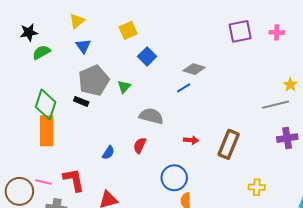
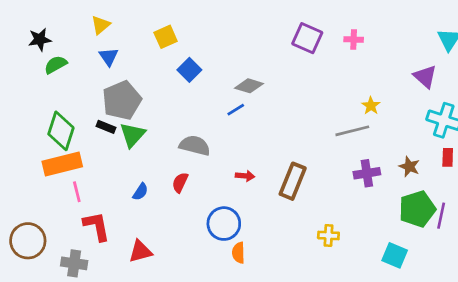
purple square: (240, 31) -> (307, 38), turned 35
green triangle: (124, 87) -> (132, 135), moved, size x1.5
orange rectangle: (47, 131) -> (62, 164), turned 76
pink line: (43, 182) -> (77, 192), moved, turned 63

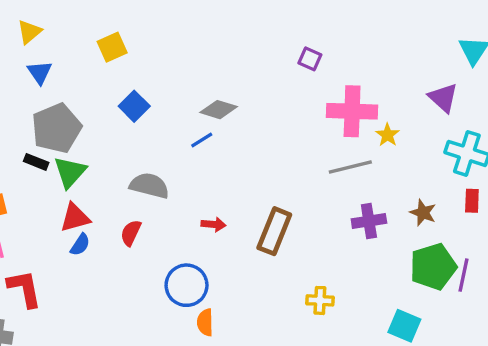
purple square: (307, 38) -> (310, 59), moved, size x0.6
pink cross: (354, 39) -> (352, 111), moved, size x2.0
blue square: (189, 70) -> (134, 106), moved
yellow star: (371, 106) -> (387, 135), moved
red triangle: (140, 251) -> (75, 218), moved

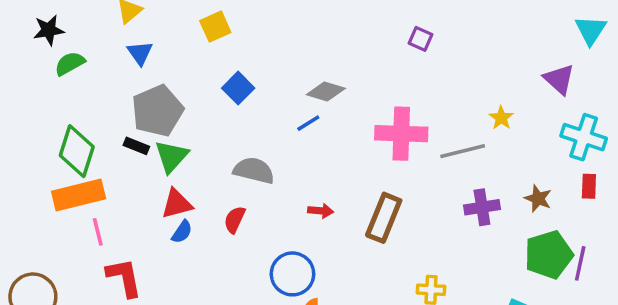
pink cross: (352, 111) -> (401, 134), moved

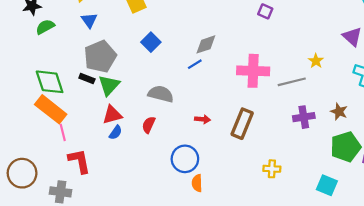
gray diamond: (326, 92) -> (206, 44), turned -35
green diamond: (77, 151) -> (50, 82), turned -36
orange rectangle: (79, 195) -> (51, 109), turned 52

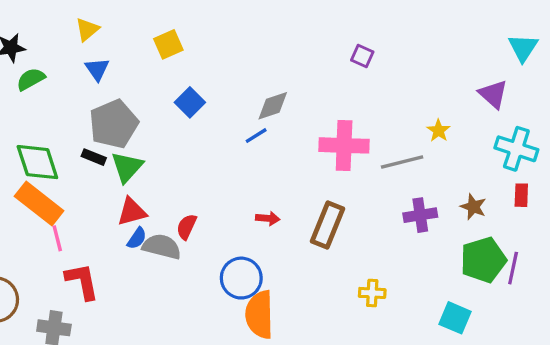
gray semicircle: (161, 94) -> (162, 247), moved
orange semicircle: (197, 183) -> (259, 315), size x1.8

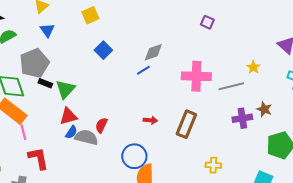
gray pentagon: (114, 124) -> (34, 63), moved
brown star: (473, 207) -> (264, 109), moved

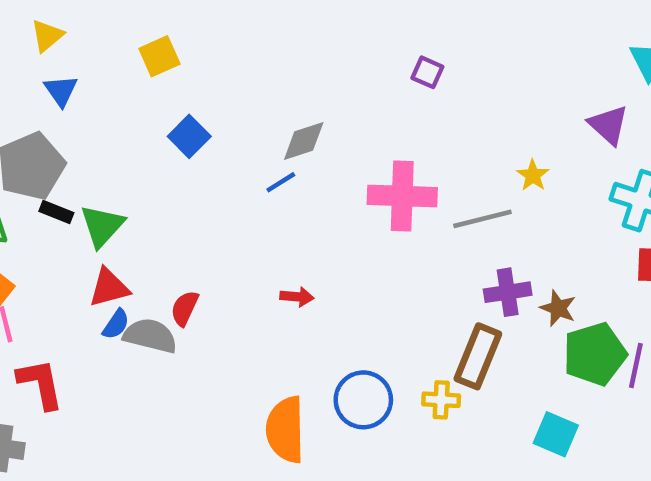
brown star: (264, 109) -> (558, 308), moved
brown rectangle: (186, 124) -> (478, 356), moved
blue circle: (134, 156) -> (363, 400), moved

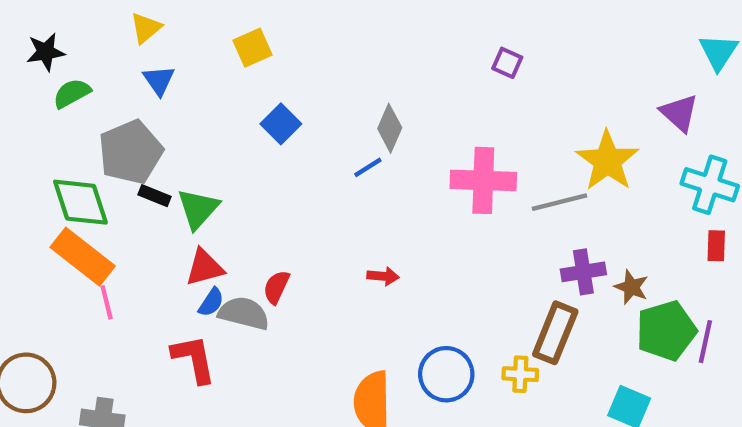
gray diamond: (304, 141) -> (390, 128), turned -48
yellow star: (533, 175) -> (607, 161), size x2.0
red L-shape: (40, 384) -> (194, 359), moved

